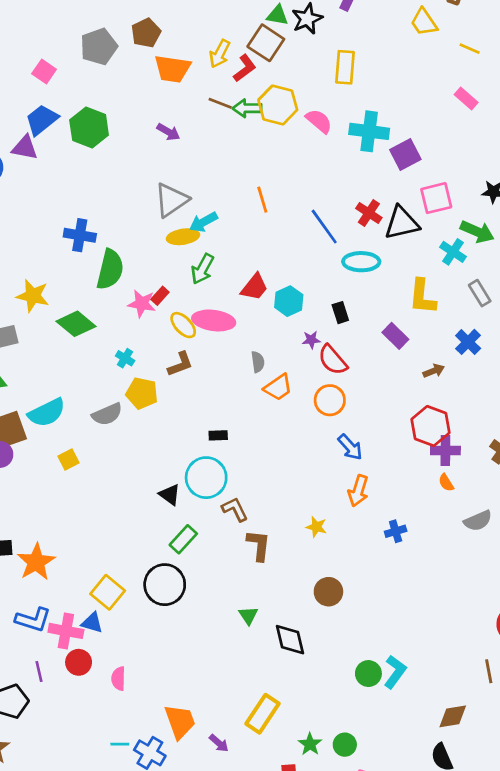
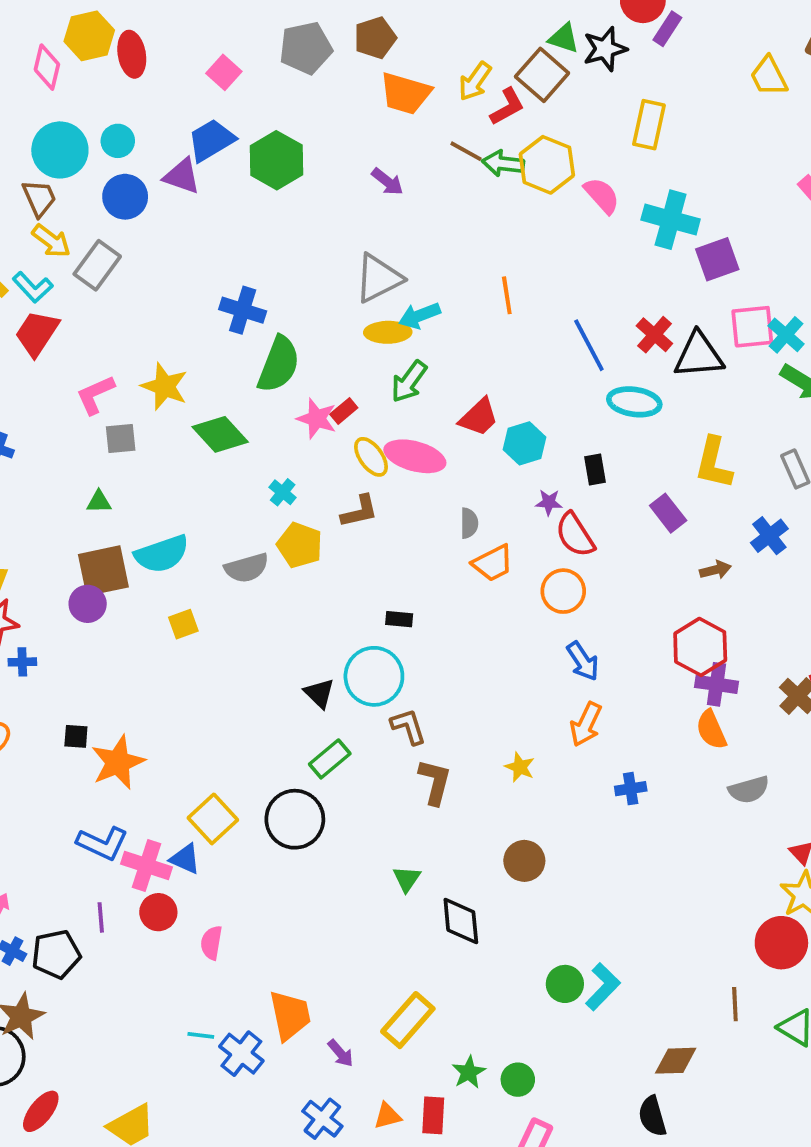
cyan cross: (453, 252) -> (786, 335), moved
orange semicircle: (446, 483) -> (711, 730), size x1.5

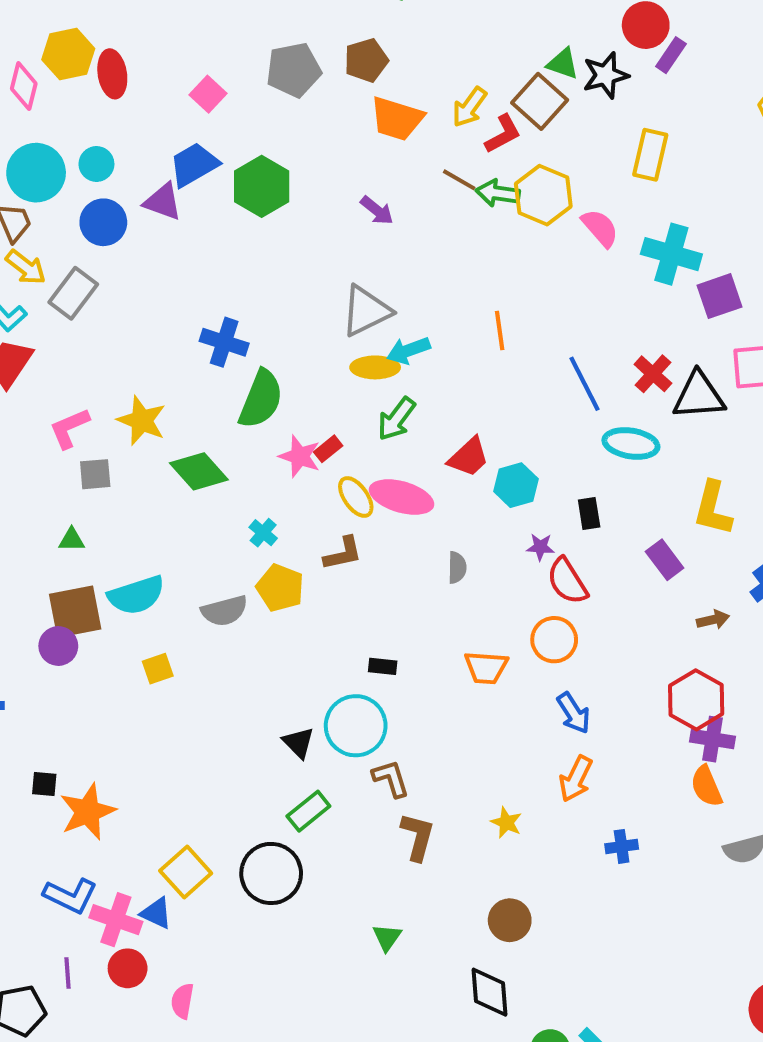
orange trapezoid: (493, 563) -> (486, 668), moved, turned 30
black diamond: (461, 921) -> (489, 992), moved

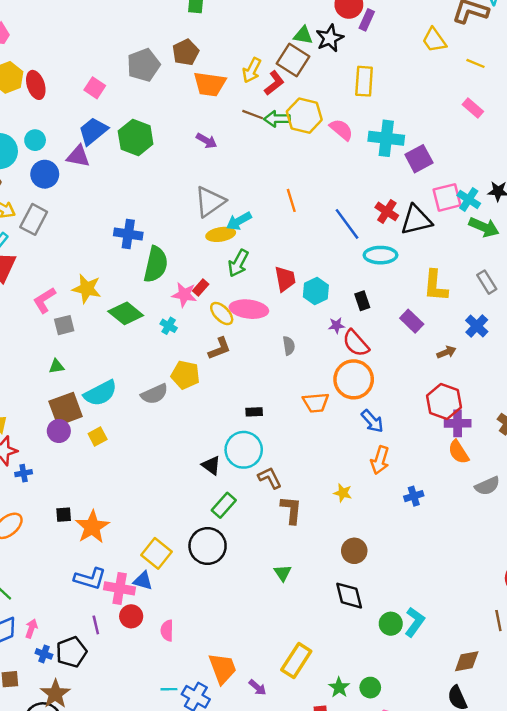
red trapezoid: (469, 457) -> (285, 279), turned -48
cyan cross: (263, 533) -> (169, 326), moved
orange circle: (554, 640) -> (354, 379), size x1.4
yellow square: (158, 669) -> (98, 437), moved

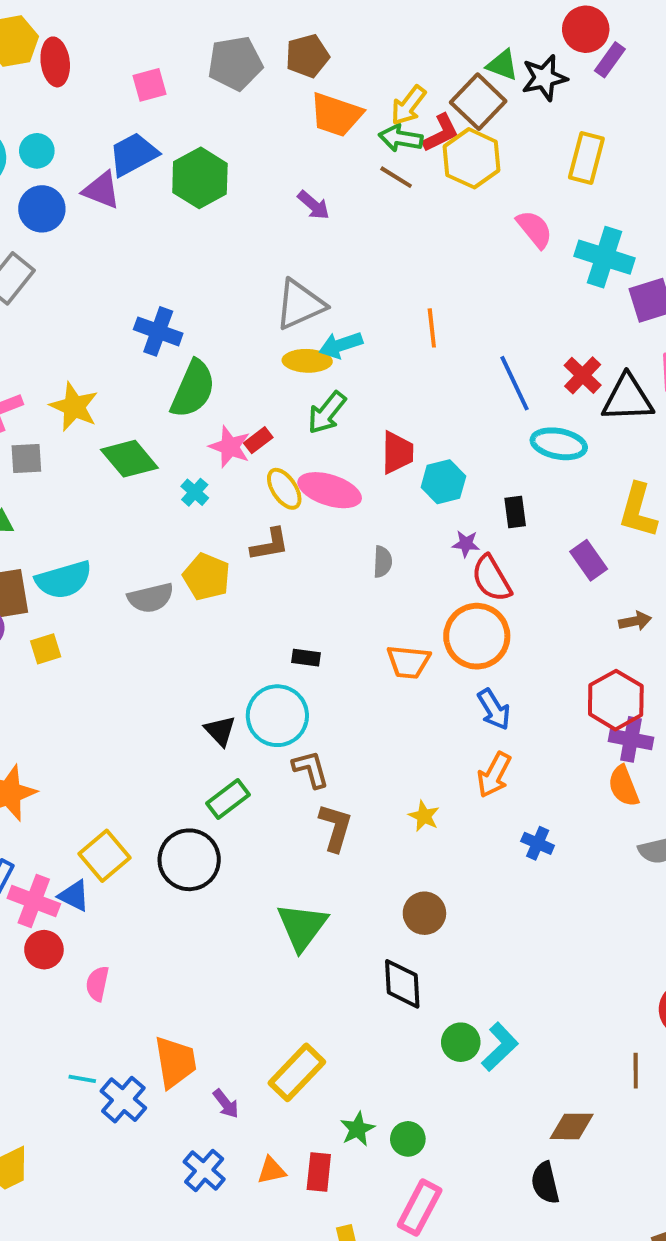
pink square: (95, 88) -> (150, 85), turned 30
yellow hexagon: (304, 116) -> (472, 158), moved
green arrow: (277, 119) -> (401, 138), moved
blue cross: (414, 496) -> (538, 843), turned 30
green triangle: (283, 573) -> (302, 927), size x1.8

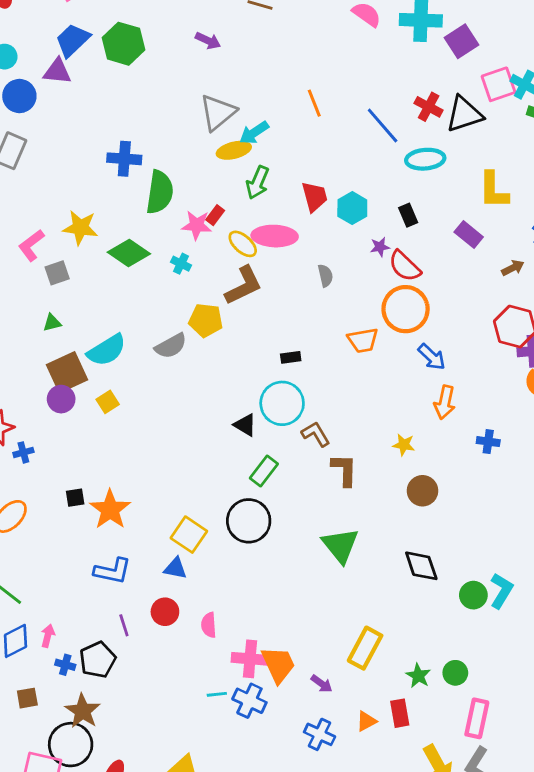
brown L-shape: (270, 545) -> (243, 286), size x1.4
pink cross: (34, 901) -> (250, 659), moved
brown circle: (424, 913) -> (422, 491), moved

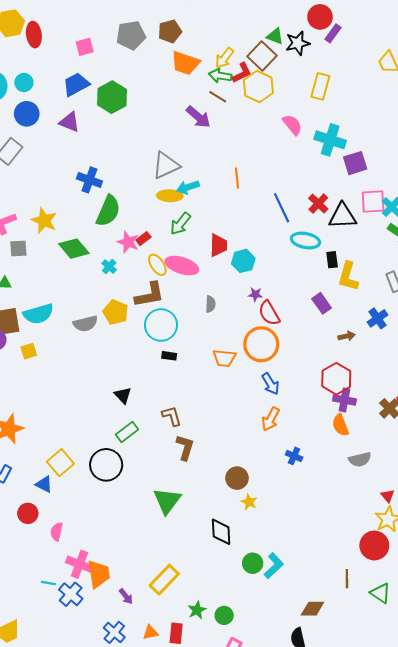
purple arrow: (208, 41) -> (198, 117), moved, size x1.4
purple triangle: (57, 71) -> (70, 122), moved
black rectangle: (408, 215) -> (332, 260), moved
cyan circle: (282, 403) -> (161, 325), moved
yellow star: (404, 445) -> (249, 502), moved

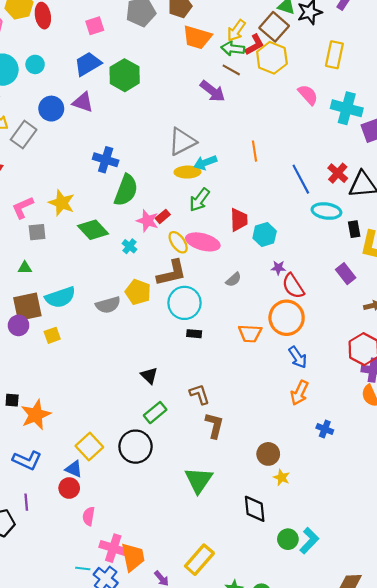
blue circle: (27, 114) -> (51, 109), moved
gray semicircle: (210, 304) -> (233, 280), turned 49
red circle: (28, 513) -> (69, 488), moved

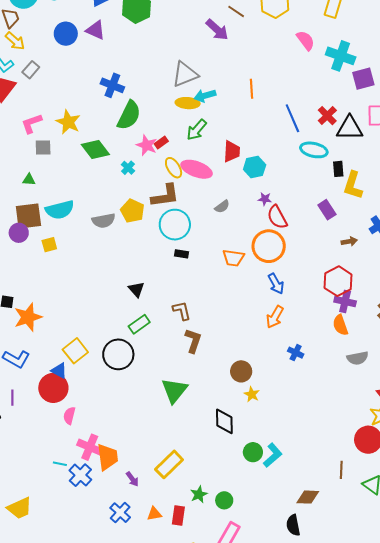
gray rectangle: (24, 135) -> (31, 70), moved, size x0.7
red circle: (69, 488) -> (53, 388), size x1.5

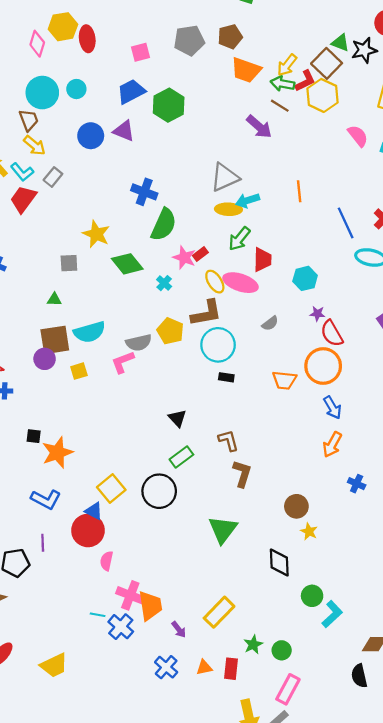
pink L-shape: (32, 123) -> (123, 362), moved
red trapezoid: (232, 151) -> (262, 260), moved
cyan L-shape: (273, 455) -> (332, 614), moved

